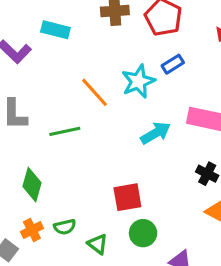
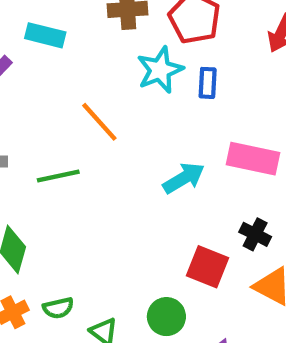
blue rectangle: (173, 64) -> (208, 83), turned -55
cyan star: (138, 81) -> (160, 70), moved
red square: (127, 197) -> (208, 267), moved, turned 32

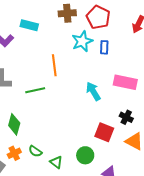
orange line: (99, 122) -> (54, 65), turned 35
cyan arrow: (184, 178) -> (93, 91), turned -90
green semicircle: (58, 308) -> (35, 151), turned 48

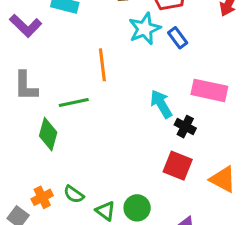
blue rectangle: (104, 47) -> (178, 38), turned -40
black cross: (126, 117) -> (185, 127), moved
green diamond: (14, 124) -> (48, 134), moved
green circle: (85, 155) -> (137, 208), moved

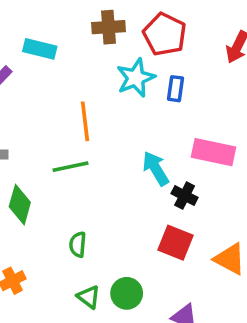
blue rectangle: (178, 38) -> (176, 89), turned 45
green line: (74, 102) -> (70, 167), moved
green semicircle: (74, 194) -> (78, 244), moved, turned 60

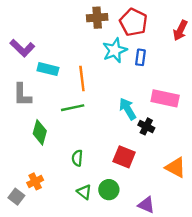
cyan rectangle: (40, 49) -> (48, 69), moved
red square: (176, 243) -> (124, 157), moved

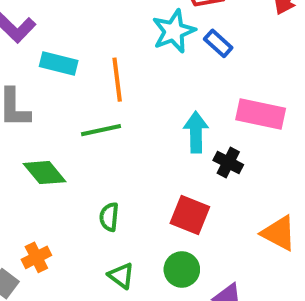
blue rectangle: (140, 57) -> (218, 43), turned -56
cyan arrow: (128, 109) -> (196, 132), turned 30
green diamond: (40, 132) -> (44, 173), turned -55
green circle: (109, 190) -> (182, 269), moved

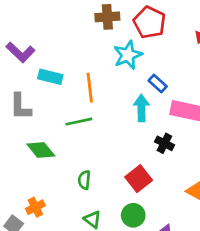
blue rectangle: (218, 43) -> (158, 83), moved
cyan arrow: (196, 132) -> (141, 108), moved
red square: (190, 215) -> (139, 179), turned 30

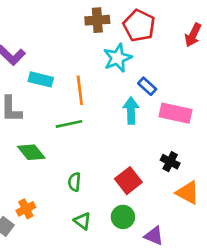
black cross: (164, 143) -> (170, 162), moved

